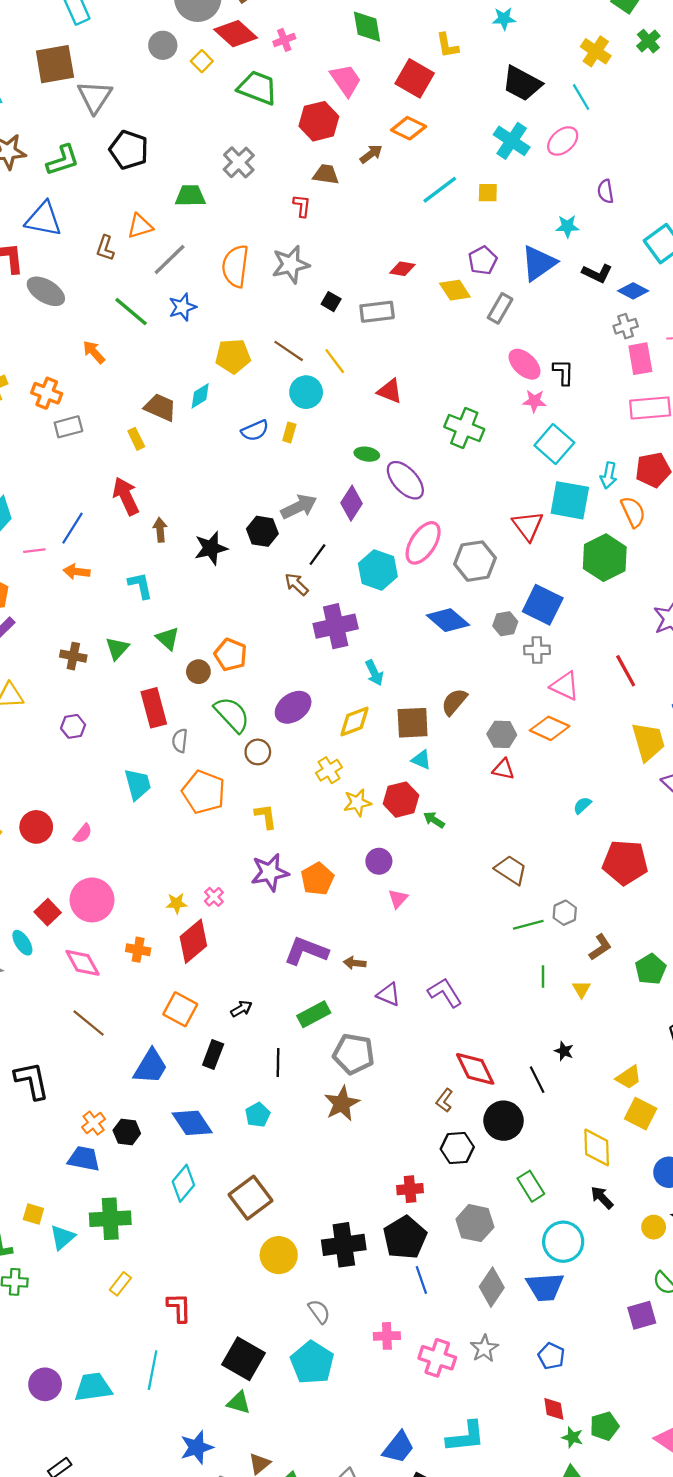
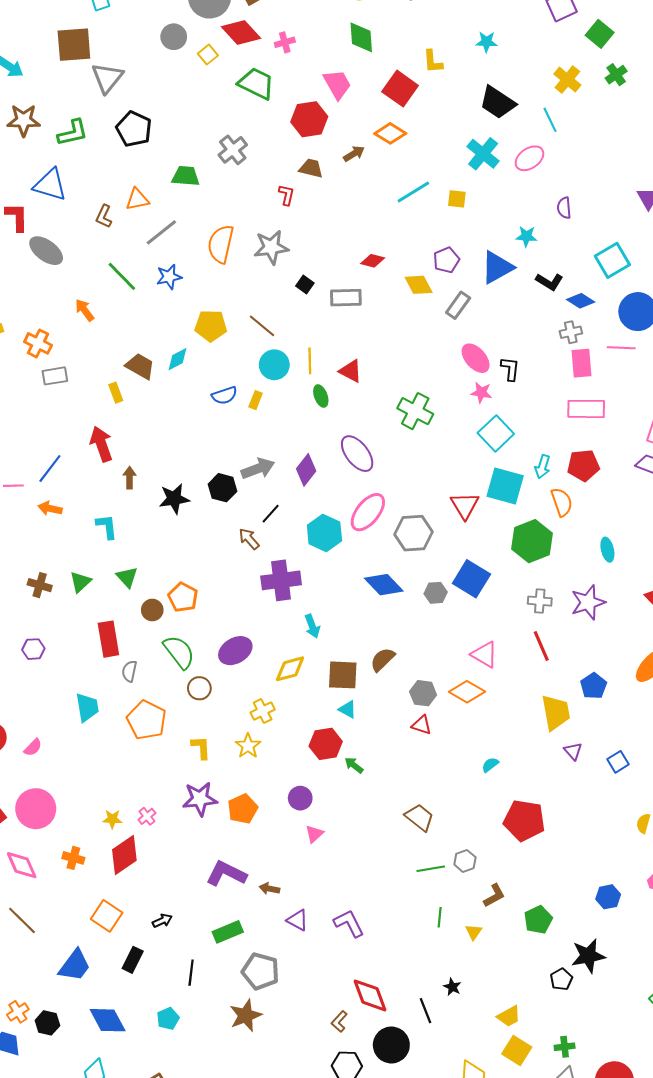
yellow line: (335, 361) -> (310, 361), moved, turned 30
green ellipse: (367, 454) -> (321, 396), moved, turned 55
gray cross: (537, 650) -> (540, 601), moved
yellow star: (357, 803) -> (248, 746), moved, turned -30

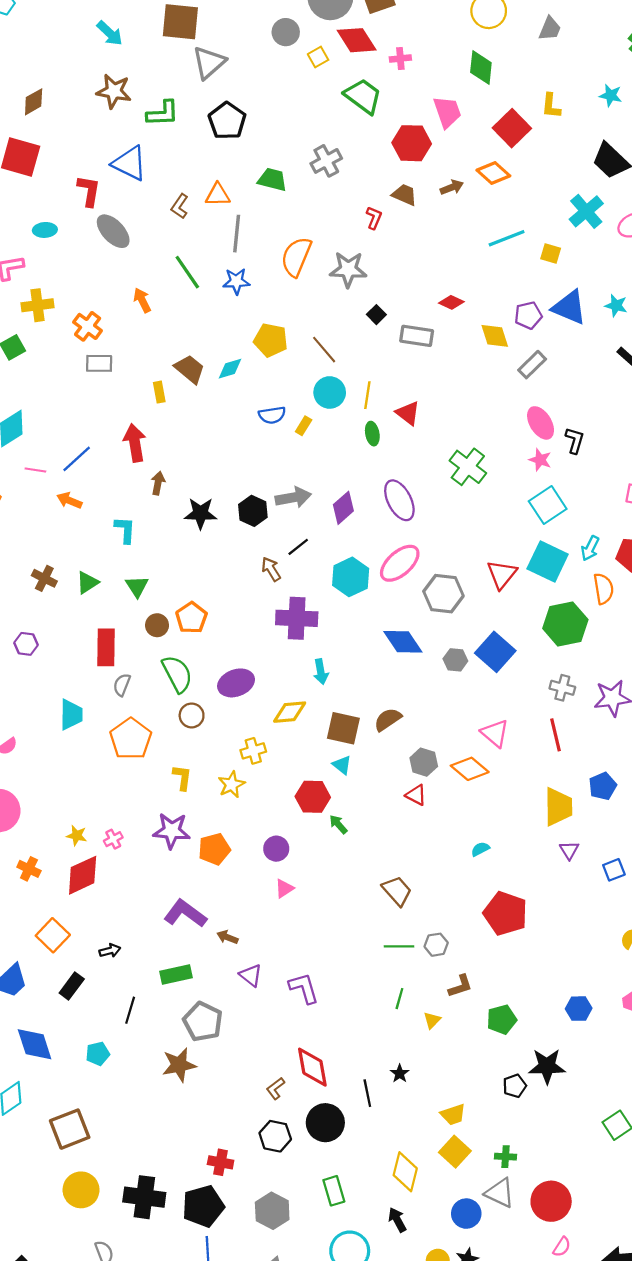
gray line: (161, 232) -> (237, 234), turned -56
blue triangle: (497, 267) -> (569, 307), moved, turned 42

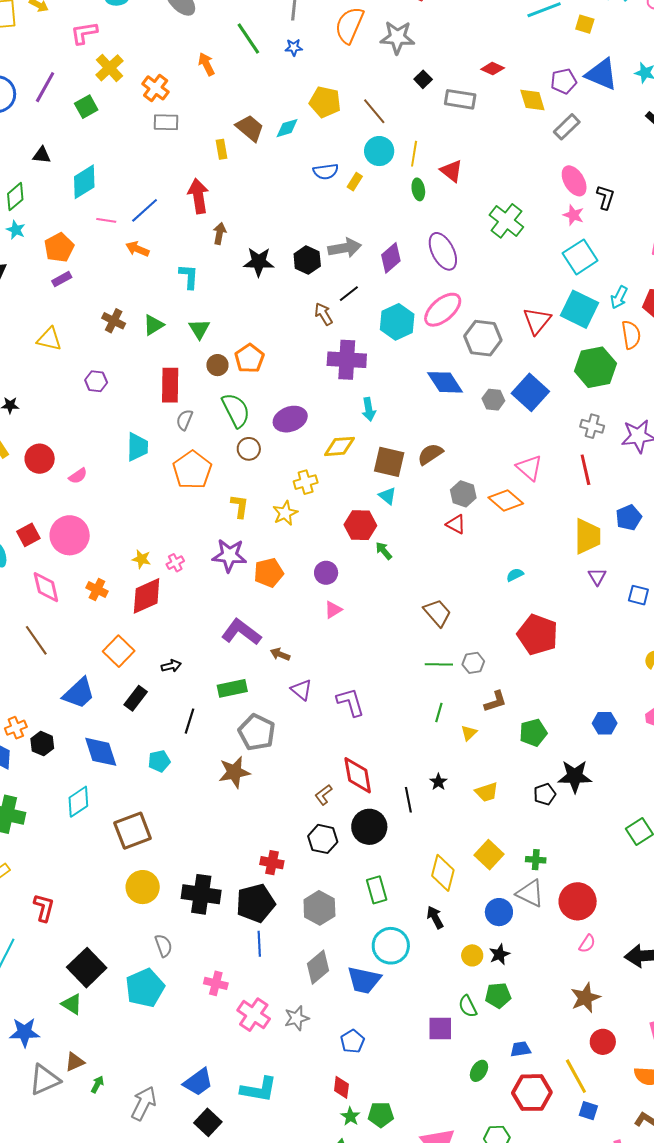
blue star: (236, 281) -> (294, 47), size x0.7
yellow cross: (37, 305) -> (109, 68), turned -36
blue square: (614, 870) -> (638, 595), turned 35
yellow trapezoid: (453, 1115) -> (487, 792), moved

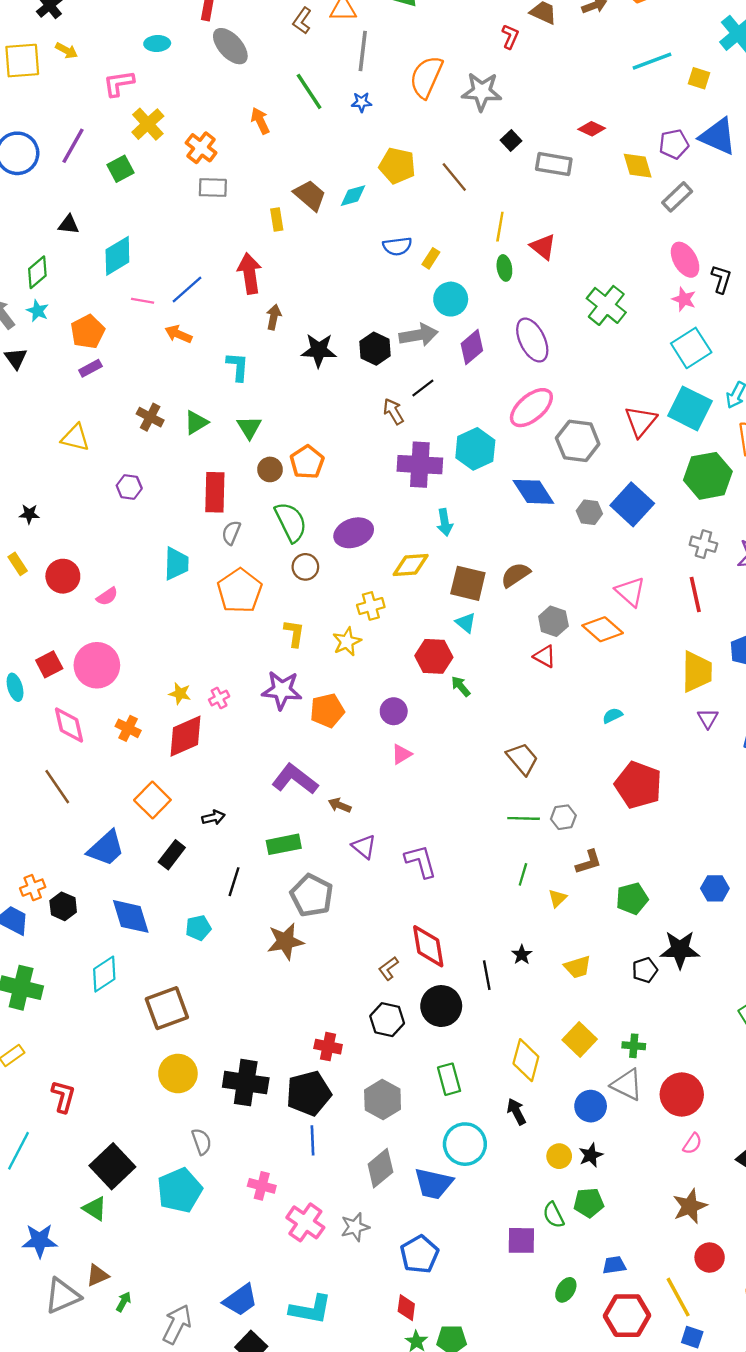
cyan circle: (379, 151) -> (451, 299), moved
cyan hexagon: (397, 322) -> (475, 449), moved
blue pentagon: (352, 1041) -> (419, 1254), size x1.4

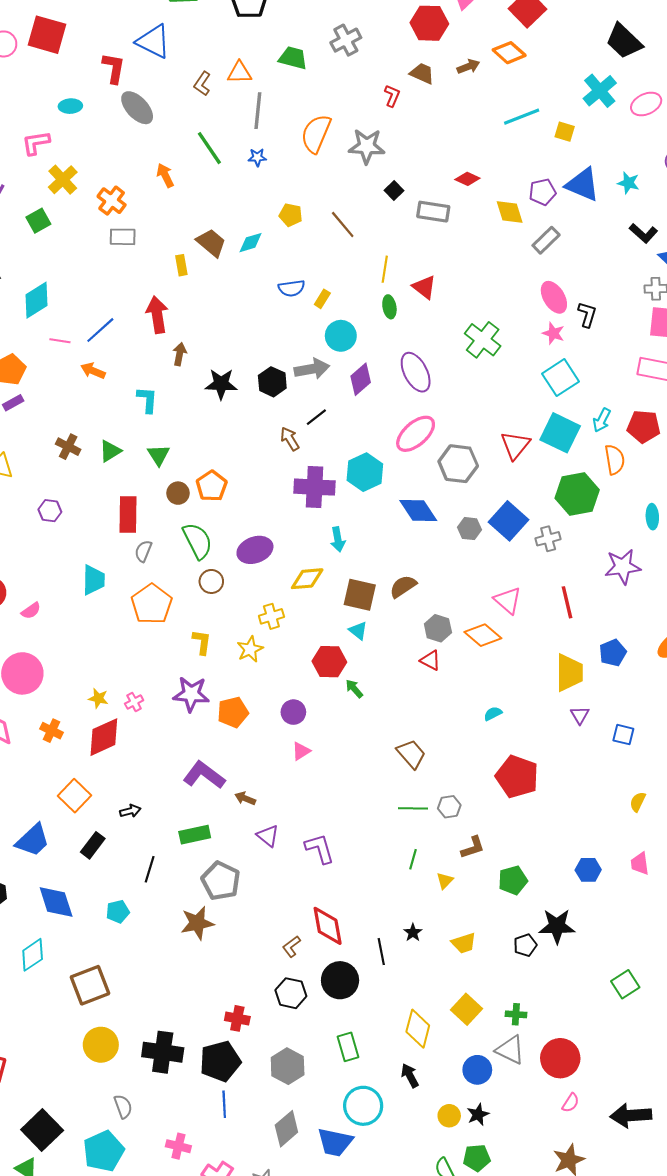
yellow pentagon: (397, 166) -> (291, 215), size x0.7
gray cross: (703, 544) -> (548, 539), moved, turned -30

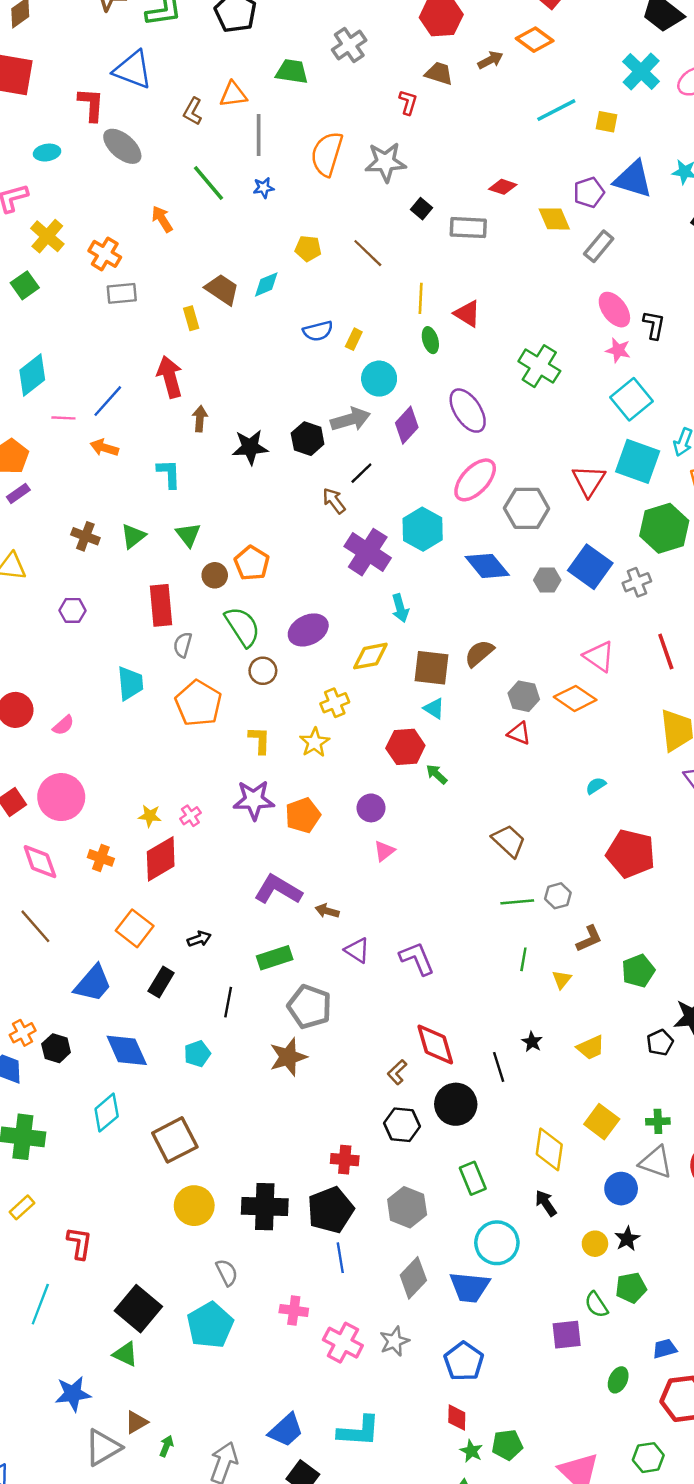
purple cross: (315, 487) -> (368, 552), turned 36

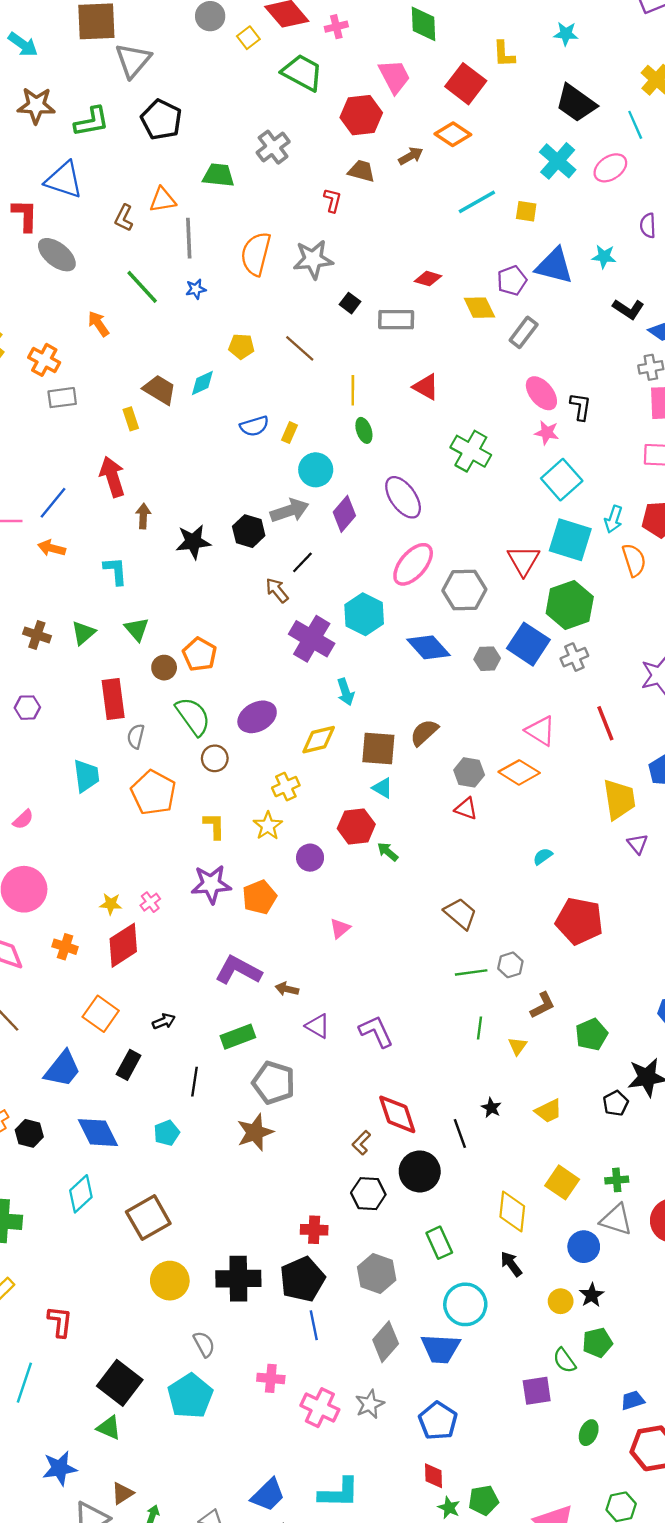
red triangle: (467, 314) -> (426, 387), moved
green hexagon: (664, 528) -> (570, 605), moved
purple circle: (371, 808) -> (310, 858), moved

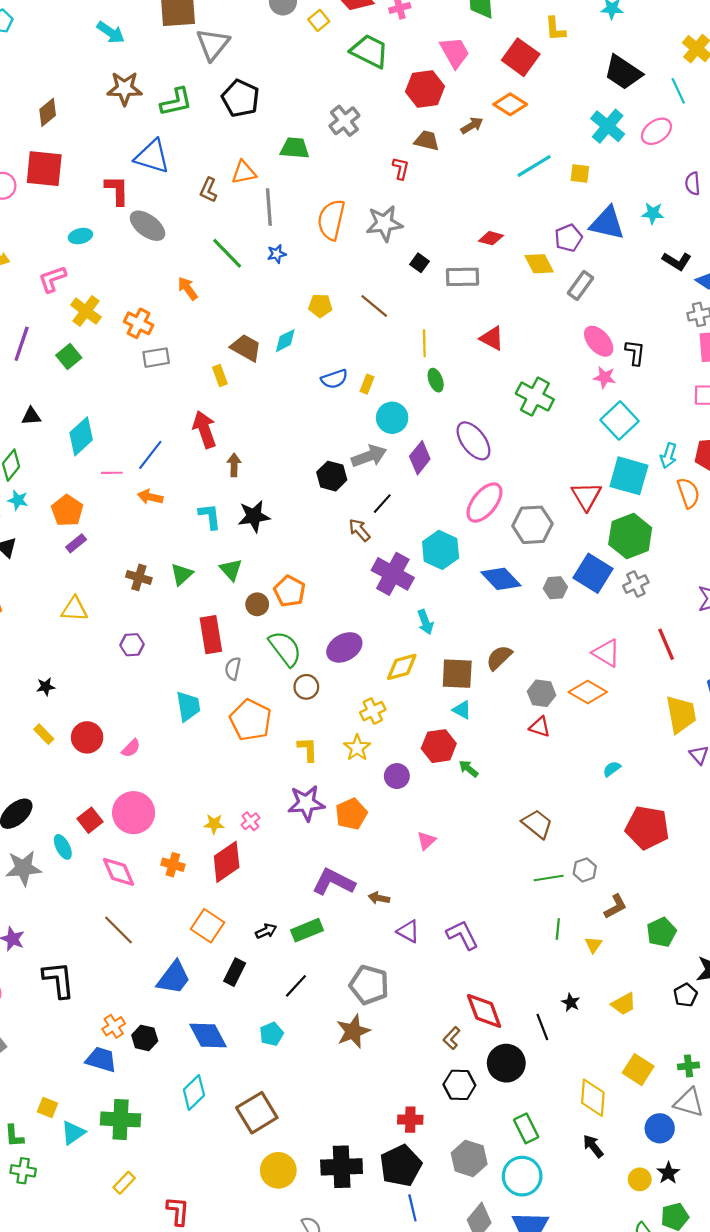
black star: (193, 542) -> (254, 516), moved
green rectangle: (238, 1037) -> (307, 930), moved
black line: (195, 1082) -> (296, 986), turned 36
cyan circle: (465, 1304) -> (522, 1176), moved

